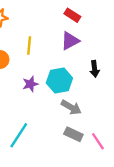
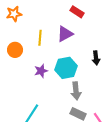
purple triangle: (70, 41) -> (65, 34), moved
gray arrow: (71, 107) -> (76, 91), turned 54

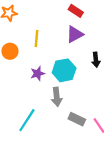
purple triangle: (65, 34) -> (75, 34), moved
gray arrow: (76, 91) -> (57, 97), moved

